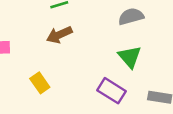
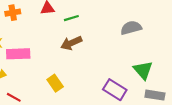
green triangle: (130, 57) -> (143, 70), moved

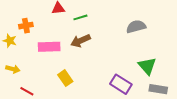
orange cross: (13, 13) -> (26, 26), moved
pink rectangle: (18, 54) -> (49, 47), moved

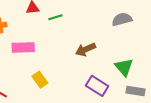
gray semicircle: (136, 27) -> (122, 19), moved
brown arrow: (80, 41) -> (86, 50), moved

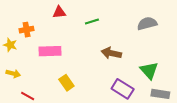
green line: (55, 17) -> (92, 21), moved
brown arrow: (86, 50) -> (111, 53), turned 36

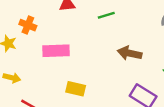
orange cross: (27, 30) -> (28, 25), turned 32
yellow rectangle: (66, 83) -> (76, 89), turned -42

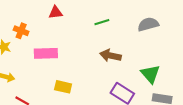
green line: (106, 15) -> (102, 22), moved

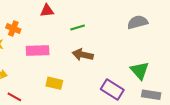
green line: (102, 22) -> (78, 27), moved
brown arrow: (110, 56) -> (83, 55), moved

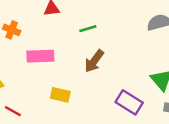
brown arrow: (83, 55) -> (94, 61), turned -66

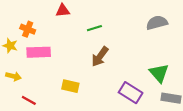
pink rectangle: (40, 56) -> (39, 52), moved

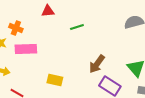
brown arrow: (100, 57) -> (97, 64), moved

